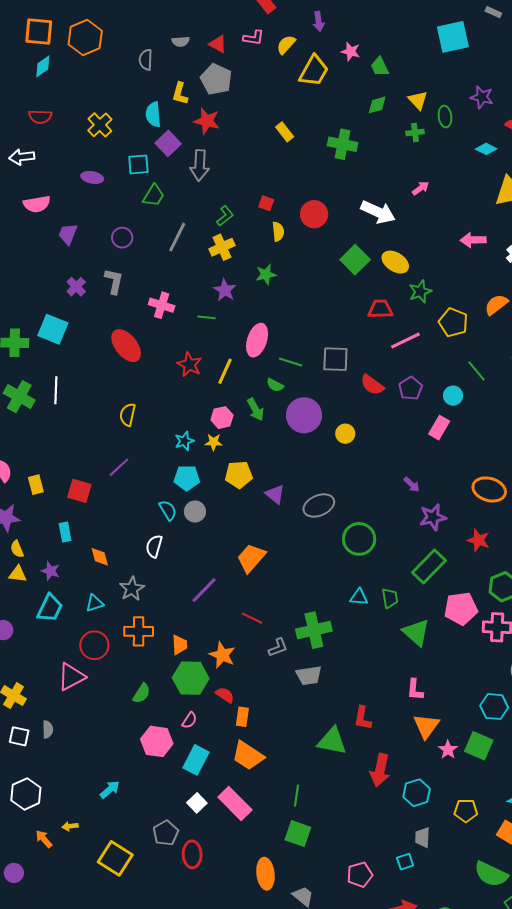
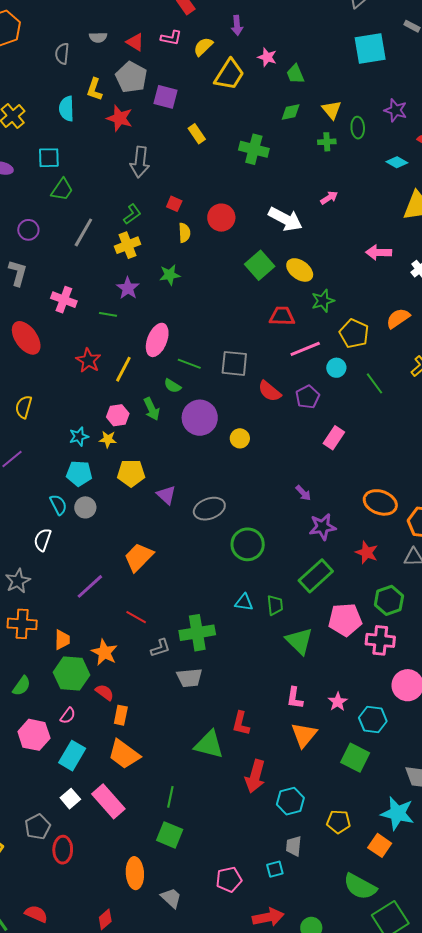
purple square: (168, 143) -> (165, 97), moved, turned -35
gray arrow: (200, 165) -> (140, 162), moved
cyan circle: (453, 396) -> (336, 368), moved
pink star: (448, 750) -> (338, 702), moved

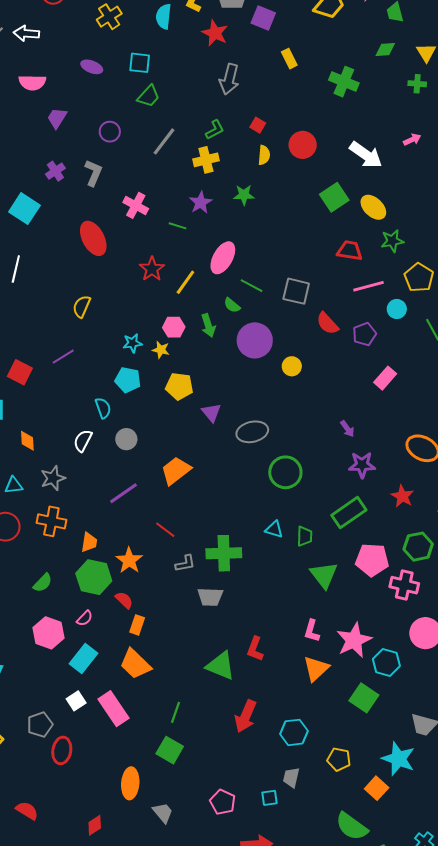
gray circle: (85, 507) -> (126, 439), moved
pink star: (338, 702) -> (354, 640), size x1.8
red arrow: (255, 776) -> (246, 716), moved
pink pentagon: (229, 879) -> (223, 802), turned 30

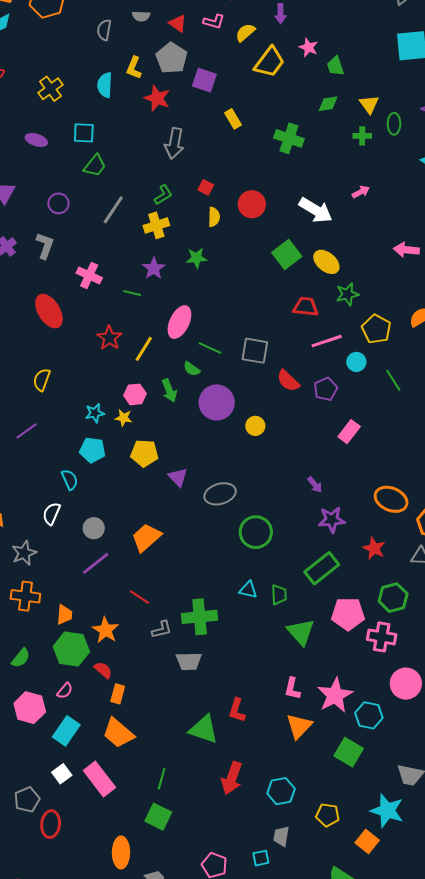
gray circle: (126, 439) -> (94, 528), moved

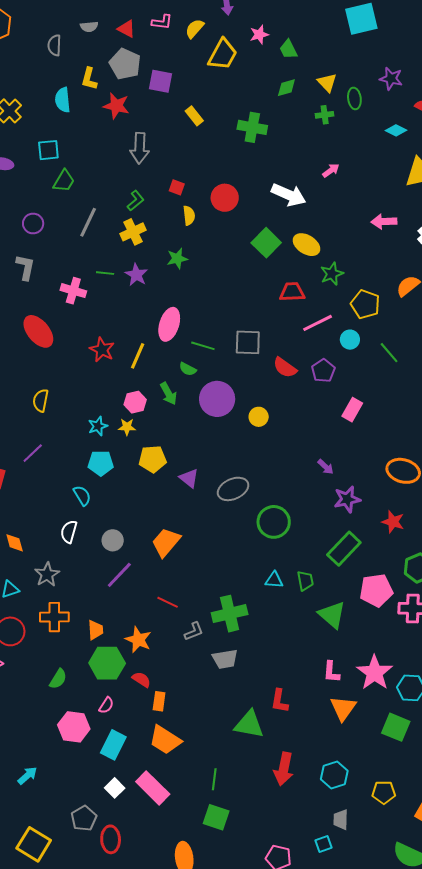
pink star: (308, 47) -> (259, 35), turned -30
green line: (132, 293) -> (105, 273), moved

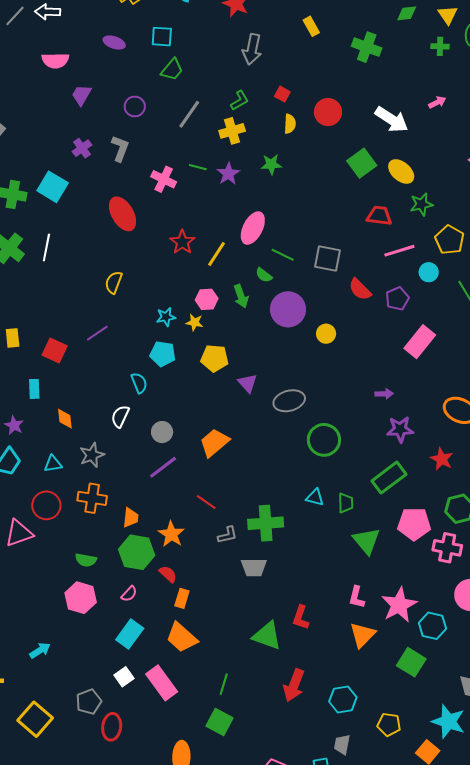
pink rectangle: (352, 410) -> (420, 342), size x1.4
purple arrow: (326, 467) -> (384, 394), turned -54
green semicircle: (58, 679) -> (86, 560), turned 60
pink hexagon: (74, 727) -> (81, 598), moved

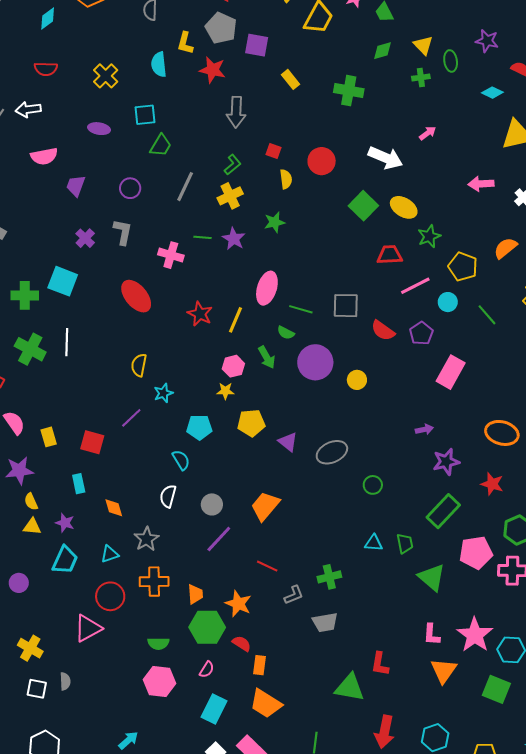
cyan star: (166, 317) -> (163, 393), moved
green circle: (324, 440) -> (373, 485), size x0.6
green cross: (266, 523) -> (329, 577), size x0.7

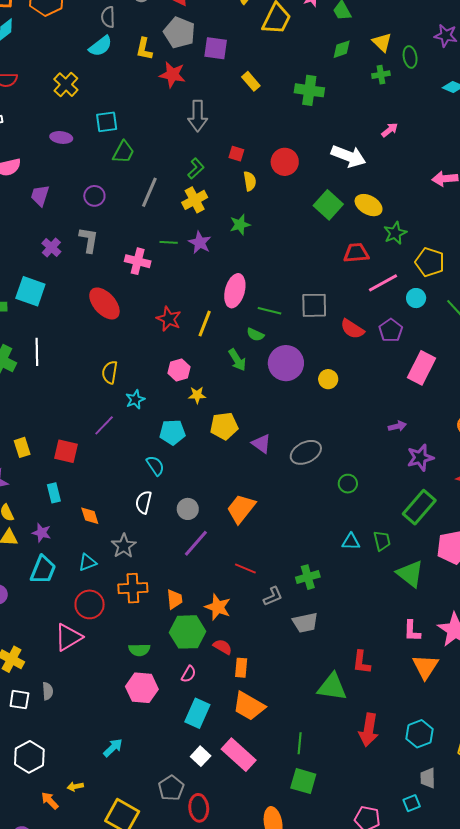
cyan semicircle: (159, 64) -> (101, 46), moved, turned -120
pink hexagon: (233, 366) -> (179, 370), moved

